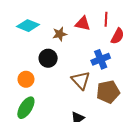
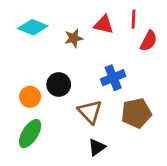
black circle: (48, 58) -> (59, 84), moved
blue cross: (101, 59) -> (113, 78), moved
brown triangle: (81, 80) -> (90, 112), moved

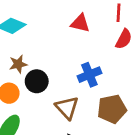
red line: (134, 19) -> (118, 13), moved
brown star: (74, 38) -> (18, 64), moved

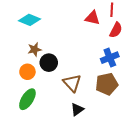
red triangle: (80, 23) -> (92, 18), moved
blue cross: (89, 75) -> (110, 58), moved

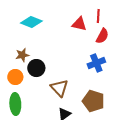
cyan diamond: (29, 20) -> (31, 22), moved
brown pentagon: (107, 84) -> (93, 101), moved, turned 30
green ellipse: (27, 99) -> (15, 104), turned -35

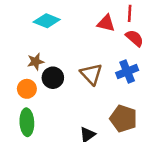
red semicircle: (102, 36) -> (135, 38), turned -77
brown triangle: (59, 88) -> (91, 74), moved

